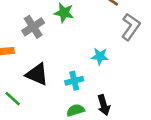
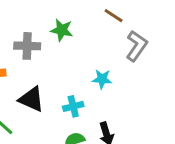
gray cross: (33, 27) -> (27, 46), turned 35

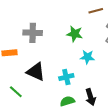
brown line: (114, 16) -> (96, 11), turned -48
green star: (62, 30) -> (75, 34), moved

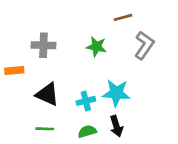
cyan star: (87, 57) -> (116, 93), moved, size x1.5
green line: (16, 92) -> (45, 129), moved, turned -40

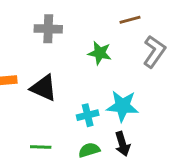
gray cross: (43, 45) -> (48, 29), moved
black triangle: (47, 94) -> (44, 88), moved

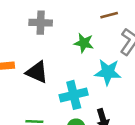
cyan star: (122, 106) -> (108, 72), moved
cyan cross: (88, 115) -> (74, 95), size x1.5

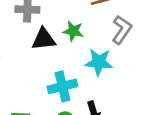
black triangle: (37, 72) -> (44, 39), moved, turned -30

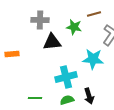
green star: (73, 31) -> (74, 27), moved

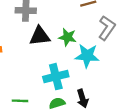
green star: (74, 27) -> (67, 37), moved

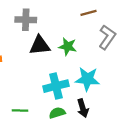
cyan star: (87, 56) -> (87, 79), moved

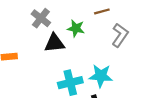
gray cross: (26, 20) -> (41, 18), turned 36
green star: (68, 46) -> (76, 28), moved

